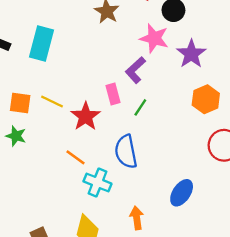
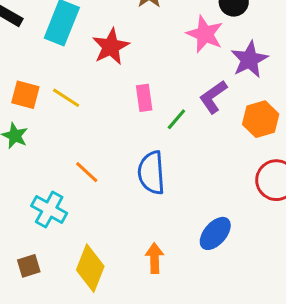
purple L-shape: (135, 70) -> (213, 97), moved
red star: (86, 116) -> (111, 47), moved
cyan cross: (97, 182) -> (49, 210), moved

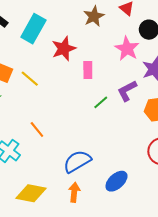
pink rectangle: (144, 98) -> (88, 70), moved
blue semicircle: (151, 173) -> (77, 161), moved, turned 56
yellow diamond: (90, 268) -> (31, 193), turned 72

